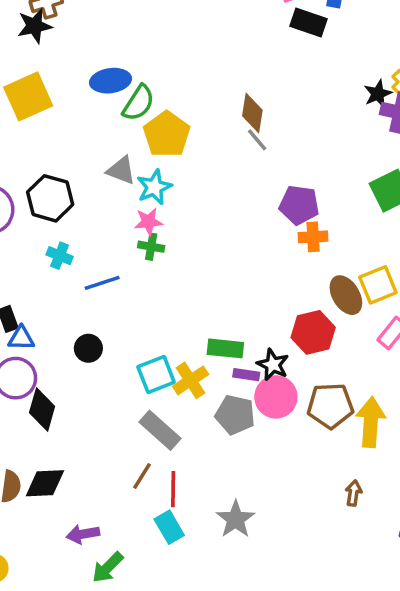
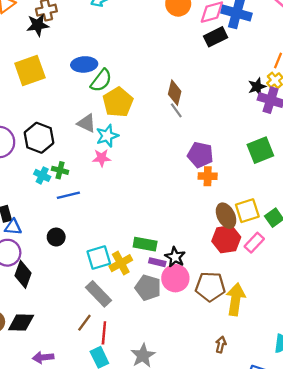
black rectangle: (308, 23) -> (216, 37), turned -50
green cross: (151, 247) -> (60, 170), moved
red hexagon: (313, 332) -> (226, 239), moved

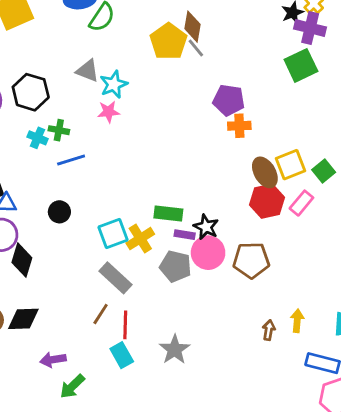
yellow pentagon: (118, 102) -> (168, 41), moved
green square: (260, 150) -> (301, 65), moved
yellow arrow: (236, 299) -> (297, 321), moved, size x0.6

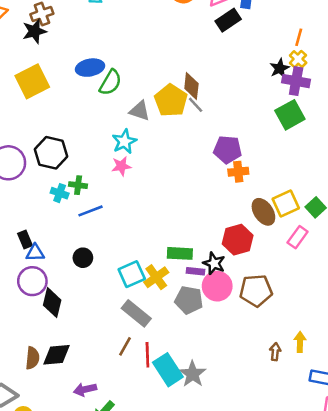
gray triangle: (87, 71) -> (140, 111), moved
red hexagon: (267, 201) -> (238, 240), moved
cyan rectangle: (122, 355) -> (168, 370), moved, size x1.4

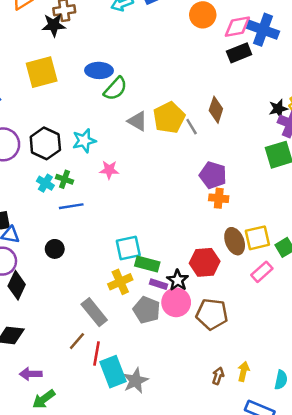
brown diamond: (191, 86) -> (216, 110), moved
cyan star: (124, 142) -> (84, 141), moved
cyan square: (132, 274) -> (128, 248), moved

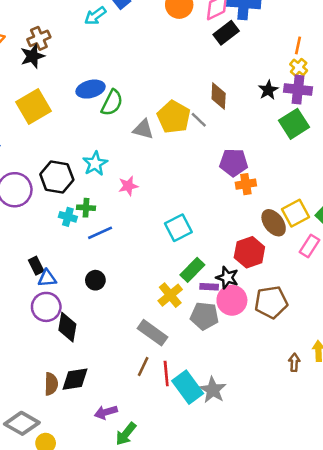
black star: (278, 109) -> (268, 90), moved
cyan square: (128, 248) -> (178, 228), moved
green rectangle: (147, 264) -> (192, 270), turned -45

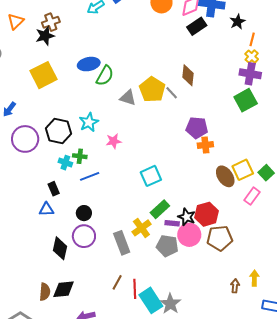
black star: (268, 90) -> (238, 22), moved
red hexagon: (249, 252) -> (206, 214), moved
black rectangle: (36, 266) -> (54, 189), moved
purple circle: (46, 307) -> (84, 236), moved
gray rectangle: (152, 333) -> (122, 243), moved, turned 30

